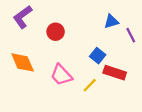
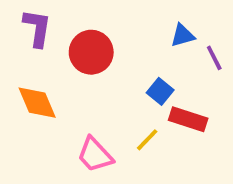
purple L-shape: (23, 17) -> (37, 28), turned 135
red circle: (56, 32) -> (91, 52), size x1.5
pink trapezoid: (61, 75) -> (95, 155), moved

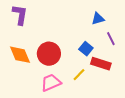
red circle: (91, 52) -> (49, 54), moved
purple line: (214, 58) -> (111, 39), moved
pink trapezoid: (95, 155) -> (51, 83), turned 110

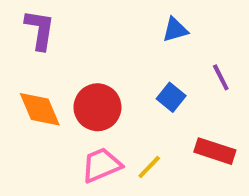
blue triangle: (98, 19) -> (175, 30), moved
red rectangle: (101, 64) -> (215, 151), moved
yellow line: (79, 75) -> (149, 167), moved

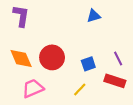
purple line: (221, 77) -> (118, 59), moved
blue square: (171, 97) -> (88, 64), moved, turned 32
pink trapezoid: (101, 165) -> (33, 88), moved

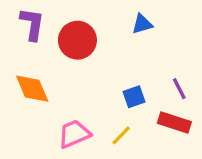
red circle: (52, 57) -> (77, 40), moved
pink trapezoid: (33, 88) -> (74, 134), moved

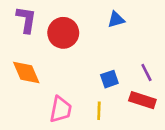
pink trapezoid: (74, 134) -> (61, 109), turned 124
yellow line: (121, 135) -> (99, 111), turned -42

